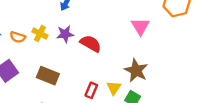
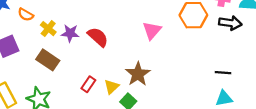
yellow cross: (40, 34) -> (48, 29), moved
purple star: (65, 34) -> (70, 33), moved

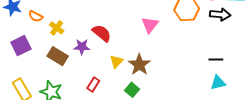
purple star: (70, 33) -> (82, 47), moved
red rectangle: (88, 84) -> (93, 84), moved
yellow triangle: (112, 87) -> (116, 61), moved

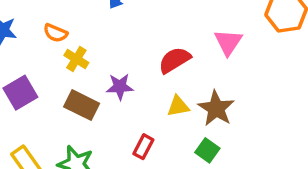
orange semicircle: (36, 16) -> (55, 33), moved
red semicircle: (102, 33) -> (175, 60), moved, turned -66
yellow triangle: (116, 61) -> (178, 106), turned 40

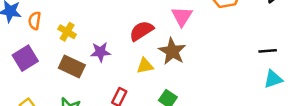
orange semicircle: (55, 33) -> (35, 21), moved, turned 78
brown star: (216, 108) -> (172, 51), moved

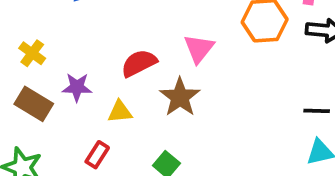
yellow triangle: (145, 66) -> (120, 112), moved

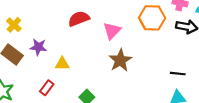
red semicircle: (139, 63) -> (79, 19), moved
brown star: (180, 97) -> (120, 60), moved

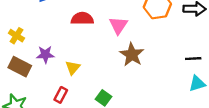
red semicircle: (79, 19) -> (82, 19), turned 30
yellow triangle: (62, 64) -> (73, 68), turned -40

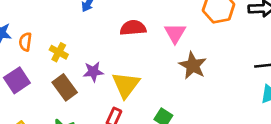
brown rectangle: (20, 67) -> (65, 87), turned 30
yellow triangle: (73, 68) -> (126, 85), size x1.6

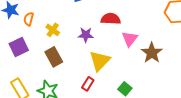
pink triangle: (175, 33) -> (130, 39), moved
purple star: (93, 72) -> (86, 35), moved

